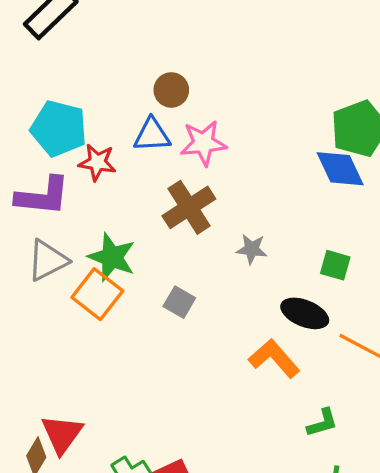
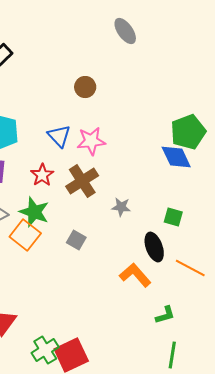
brown circle: (171, 90) -> (85, 87), moved
blue triangle: (152, 135) -> (59, 136), turned 50
red star: (97, 162) -> (42, 175), moved, turned 30
black ellipse: (305, 313) -> (154, 247), turned 48

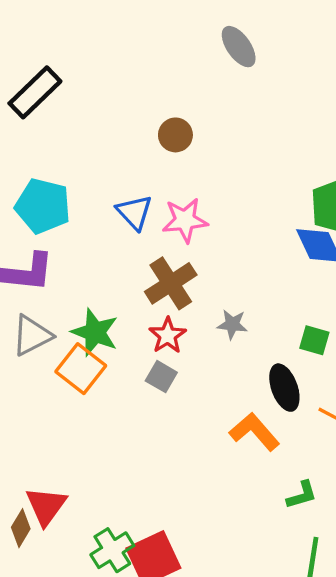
red star: (42, 175) -> (168, 335), moved

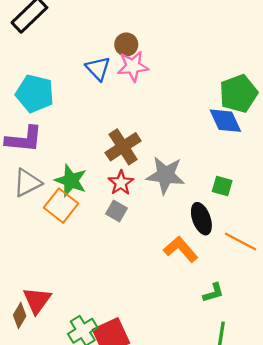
blue triangle: (134, 212) -> (98, 68), moved
pink star: (185, 220) -> (133, 66), moved
gray star: (232, 324) -> (165, 175), size x1.8

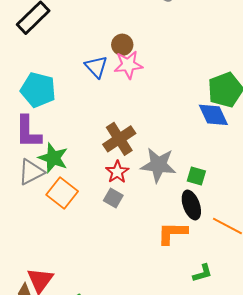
purple L-shape: (24, 139) -> (28, 132), turned 84
green star: (71, 181) -> (53, 158), moved
green square: (222, 186) -> (196, 176), moved
orange L-shape: (181, 249) -> (172, 233), turned -48

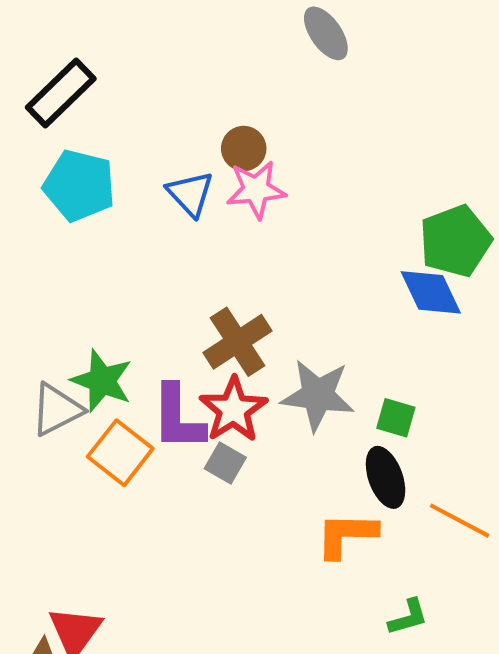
cyan pentagon: (38, 90) -> (79, 185), moved
purple L-shape: (28, 132) -> (178, 418), moved
red star: (117, 172) -> (233, 410), size x1.4

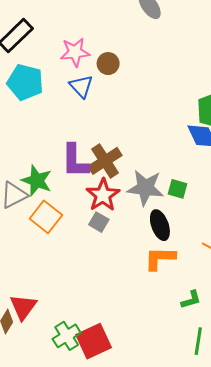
pink star: (256, 190) -> (75, 52), moved
purple L-shape: (178, 418) -> (75, 161), moved
green square: (396, 418) -> (178, 189), moved
black ellipse: (386, 477) -> (160, 225), moved

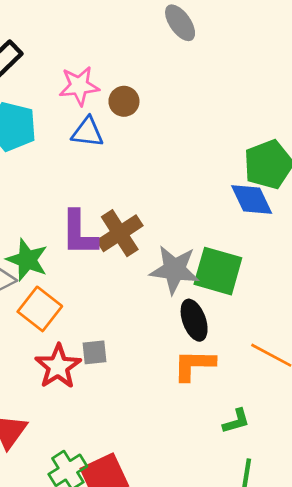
blue triangle: (81, 86) -> (87, 132), turned -40
green square: (178, 189) -> (218, 271), size x1.8
red star: (103, 195) -> (58, 366), moved
gray square: (99, 222) -> (95, 352), moved, turned -36

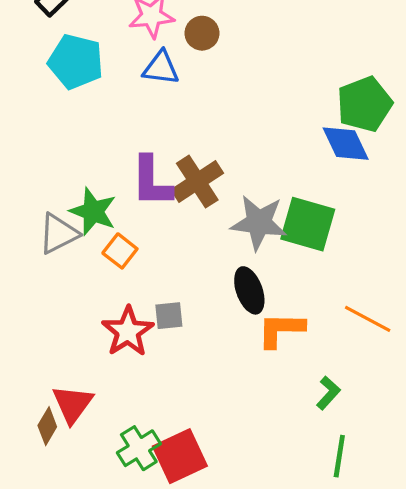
orange square: (40, 309) -> (120, 251), moved, size x0.7
black ellipse: (194, 320) -> (249, 290), moved
green L-shape: (236, 421) -> (328, 393), turned -32

